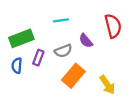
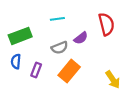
purple semicircle: (86, 41) -> (81, 38), turned -88
purple rectangle: (38, 58) -> (36, 70), moved
yellow arrow: (107, 85) -> (113, 80), moved

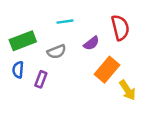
gray semicircle: (60, 48) -> (57, 52), moved
orange rectangle: (69, 71) -> (107, 70), moved

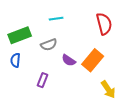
purple semicircle: (91, 43) -> (69, 60), moved, turned 72
purple rectangle: (41, 79) -> (43, 80), moved
yellow arrow: (127, 90) -> (108, 89), moved

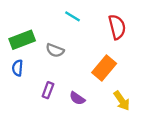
cyan line: (56, 19) -> (73, 16), moved, turned 40
gray semicircle: (49, 45) -> (55, 50), turned 42
purple semicircle: (69, 60) -> (77, 98), moved

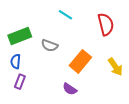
orange rectangle: (104, 68) -> (80, 61), moved
purple rectangle: (48, 90) -> (20, 82), moved
yellow arrow: (122, 101) -> (115, 67), moved

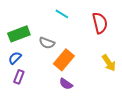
blue semicircle: (16, 61) -> (15, 58), turned 40
orange rectangle: (80, 61) -> (64, 60), moved

